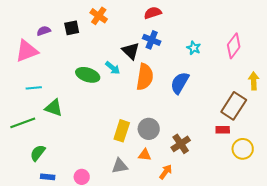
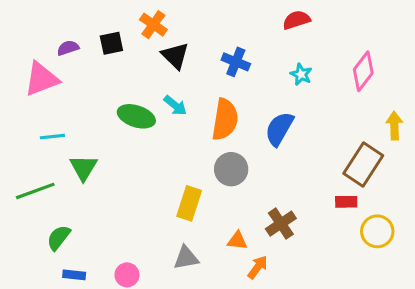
red semicircle: (153, 13) -> (296, 20), moved
black triangle: (131, 51) -> (175, 56), moved
green triangle: (54, 108) -> (83, 168), turned 42
gray circle: (149, 129) -> (231, 169), moved
orange triangle: (145, 155) -> (237, 241), moved

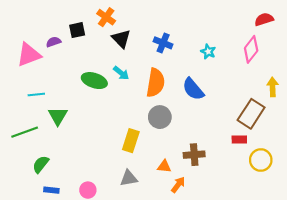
red semicircle: (296, 20) -> (264, 19), moved
purple semicircle: (68, 48) -> (54, 42), moved
blue semicircle: (279, 129) -> (193, 89), turned -70
brown cross: (281, 224) -> (194, 155), turned 30

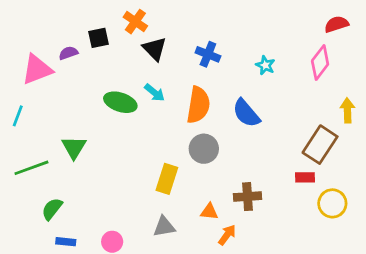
cyan line: (36, 94) -> (18, 116), moved, turned -63

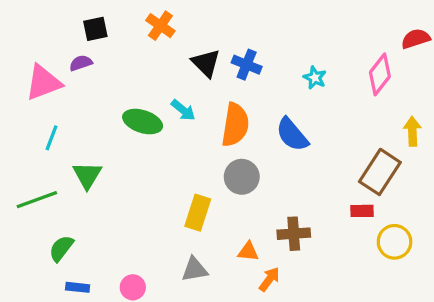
red semicircle: (336, 24) -> (416, 39), moved
black square: (98, 38) -> (95, 29), moved
black triangle: (155, 49) -> (206, 63), moved
cyan line: (18, 116) -> (52, 138), moved

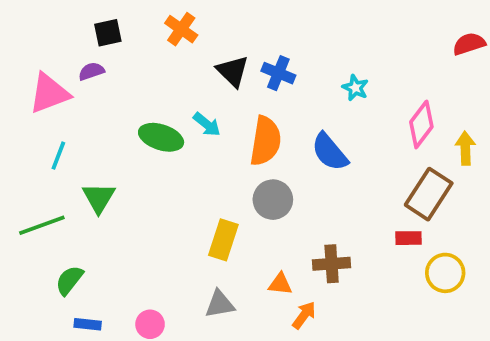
pink diamond: (380, 74) -> (421, 124), moved

